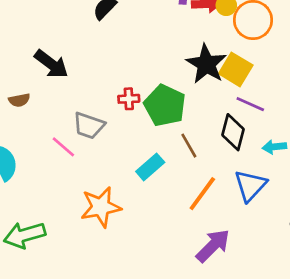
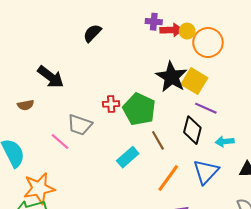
orange star: (101, 207) -> (39, 188), moved

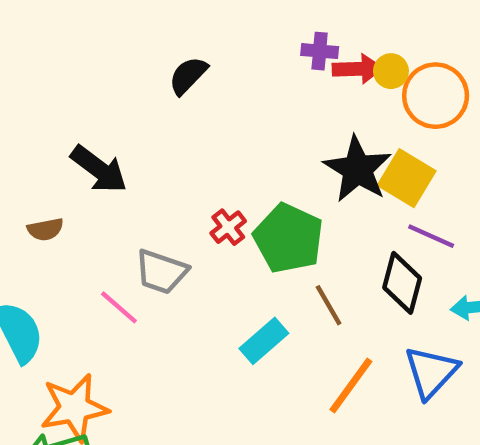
red cross: (111, 104) -> (228, 227), turned -35

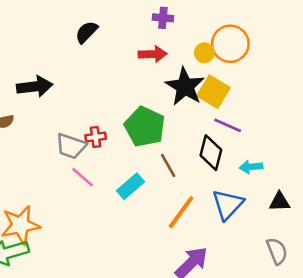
red arrow: (358, 69) -> (153, 54), moved
yellow circle: (391, 71) -> (204, 53), moved
black arrow: (99, 169) -> (35, 87), turned -44
red cross: (228, 227) -> (96, 137), moved, turned 30
pink line: (119, 307) -> (83, 177), moved

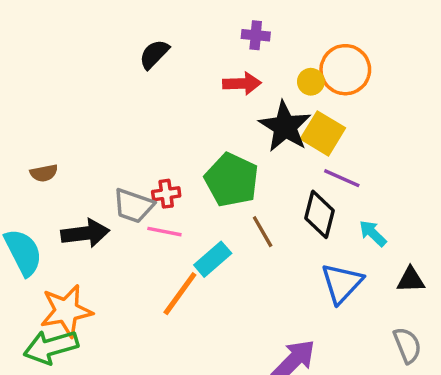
black arrow: (35, 87) -> (85, 233), moved
cyan arrow: (251, 167) -> (373, 233), turned 50
pink line: (83, 177) -> (164, 232), moved, turned -30
orange line: (181, 212) -> (180, 294), moved

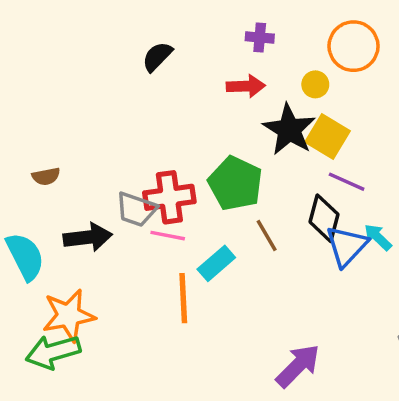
orange circle: (345, 70) -> (354, 46), moved
red cross: (166, 194) -> (169, 197), size x1.8
blue triangle: (342, 283) -> (347, 246), moved
orange line: (180, 294) -> (183, 298), turned -39

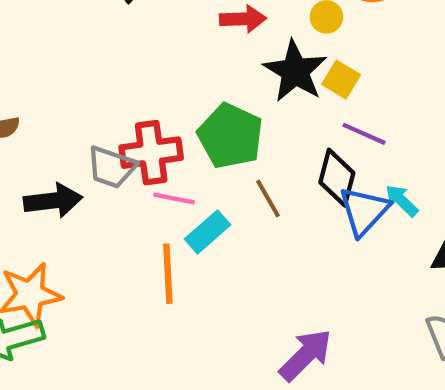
yellow square: (327, 137) -> (341, 80), size x0.7
pink line: (168, 236) -> (174, 199), moved

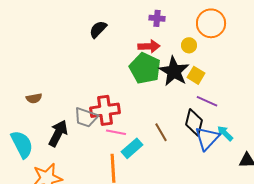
green pentagon: (230, 136) -> (145, 68), moved
black arrow: (53, 201) -> (58, 133), turned -56

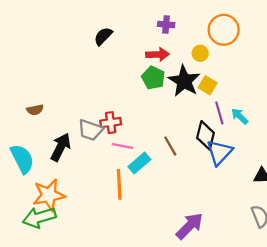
green pentagon: (145, 68) -> (153, 78), size x0.7
purple line: (207, 101) -> (219, 113), turned 50
red cross: (105, 110) -> (111, 123), size x0.7
cyan arrow: (225, 133) -> (240, 116), moved

